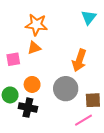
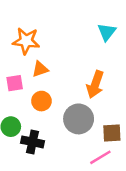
orange star: (36, 25) -> (26, 41), moved
orange circle: (32, 84) -> (41, 101), moved

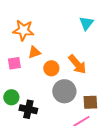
orange arrow: (95, 84) -> (77, 64), turned -60
orange circle: (41, 101) -> (51, 68), moved

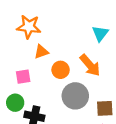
cyan triangle: (86, 23) -> (100, 34), moved
pink square: (14, 63) -> (23, 77), moved

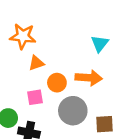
orange arrow: (90, 65) -> (89, 78), turned -45
pink square: (23, 77) -> (35, 97), moved

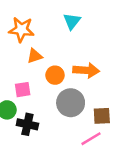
cyan triangle: (100, 44) -> (72, 21), moved
pink square: (35, 97) -> (23, 90), moved

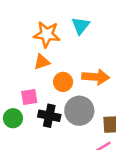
orange star: (21, 30) -> (47, 34), moved
black cross: (27, 124) -> (49, 116), moved

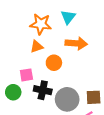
orange arrow: (96, 77) -> (76, 43), moved
gray circle: (79, 111) -> (67, 99), moved

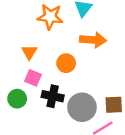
orange triangle: (37, 46) -> (29, 52), moved, turned -40
pink square: (26, 75) -> (33, 78), turned 32

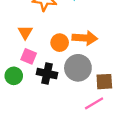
orange arrow: (93, 40) -> (85, 38), moved
gray circle: (82, 107) -> (78, 68), moved

